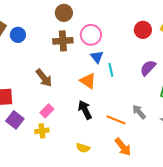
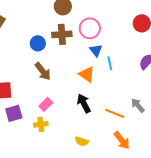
blue circle: (18, 35) -> (38, 43), moved
purple square: (15, 120) -> (14, 113), turned 36

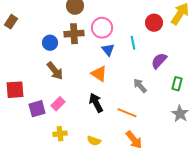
cyan line: (110, 63) -> (133, 43), moved
gray arrow: (138, 105) -> (140, 86), moved
purple square: (14, 113) -> (37, 109), moved
yellow cross: (41, 124) -> (60, 134), moved

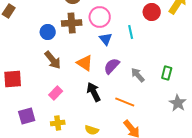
purple semicircle: (159, 61) -> (112, 66), moved
orange triangle: (99, 74) -> (85, 63), moved
green rectangle: (177, 84) -> (167, 73), moved
purple square: (37, 109) -> (27, 116), moved

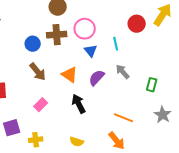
gray arrow: (138, 75) -> (123, 72), moved
orange line: (125, 102) -> (124, 118), moved
yellow cross: (58, 123) -> (36, 140), moved

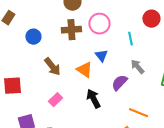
blue circle: (33, 44) -> (33, 37), moved
blue triangle: (91, 51) -> (101, 56), moved
purple semicircle: (97, 78) -> (119, 83), moved

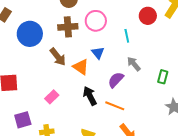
blue circle: (33, 37) -> (30, 34), size x1.6
brown arrow: (52, 67) -> (58, 57), moved
orange line: (138, 113) -> (115, 106), moved

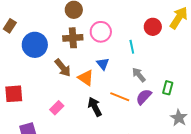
purple semicircle: (116, 80) -> (144, 97), moved
orange line: (115, 106) -> (120, 97), moved

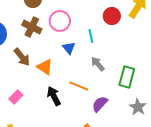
brown cross: (73, 38) -> (32, 27), turned 30
blue triangle: (103, 64) -> (69, 48), moved
green rectangle: (168, 88) -> (127, 77), size x1.5
purple semicircle: (144, 97) -> (100, 104), moved

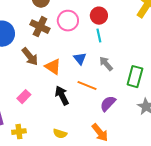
red circle: (112, 16) -> (99, 16), moved
blue triangle: (69, 48) -> (80, 59), moved

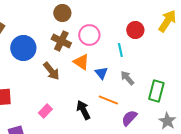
red circle: (99, 16) -> (135, 30), moved
orange triangle: (53, 67) -> (81, 62), moved

